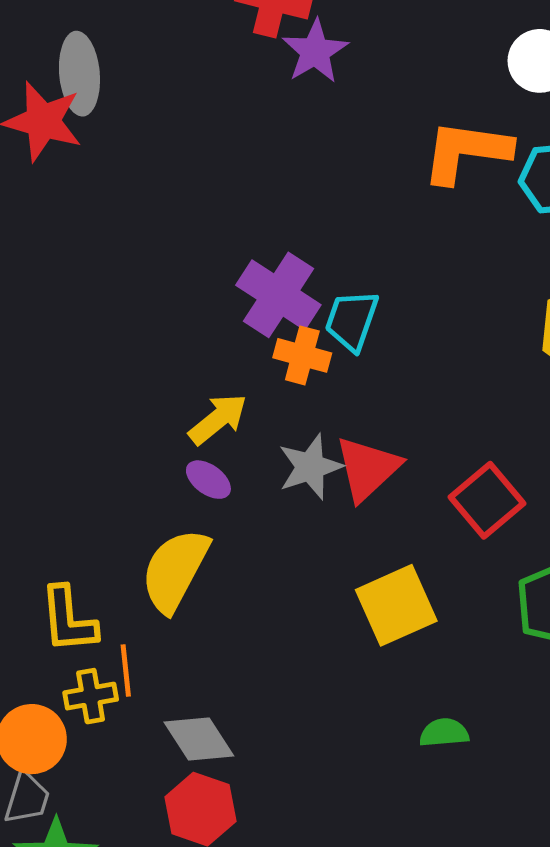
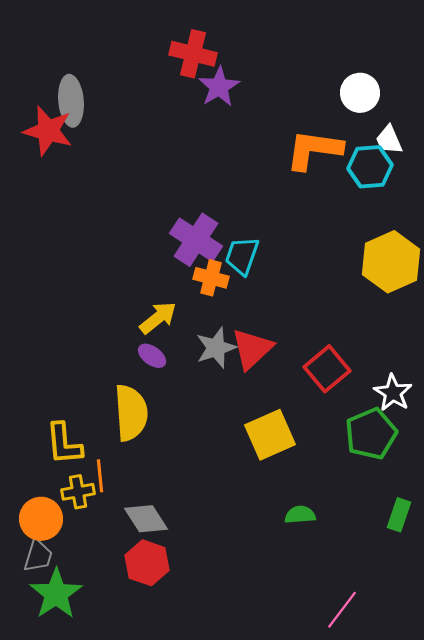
yellow semicircle: (175, 570) -> (131, 413), turned 148

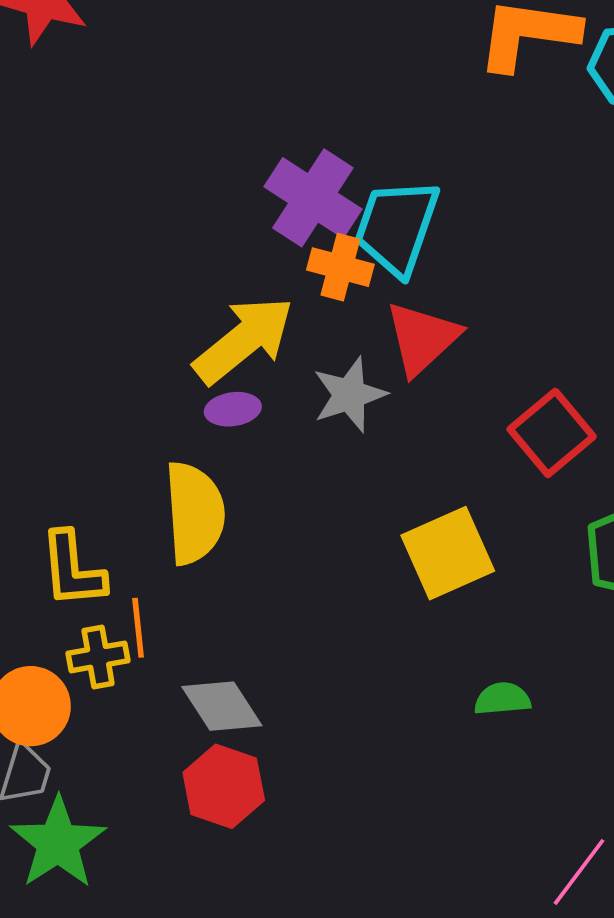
cyan trapezoid: (242, 256) -> (397, 227), size x1.4
yellow arrow: (158, 318) -> (244, 340), size x1.5
red triangle: (252, 349) -> (422, 338), moved
purple ellipse: (152, 356) -> (233, 409), turned -44

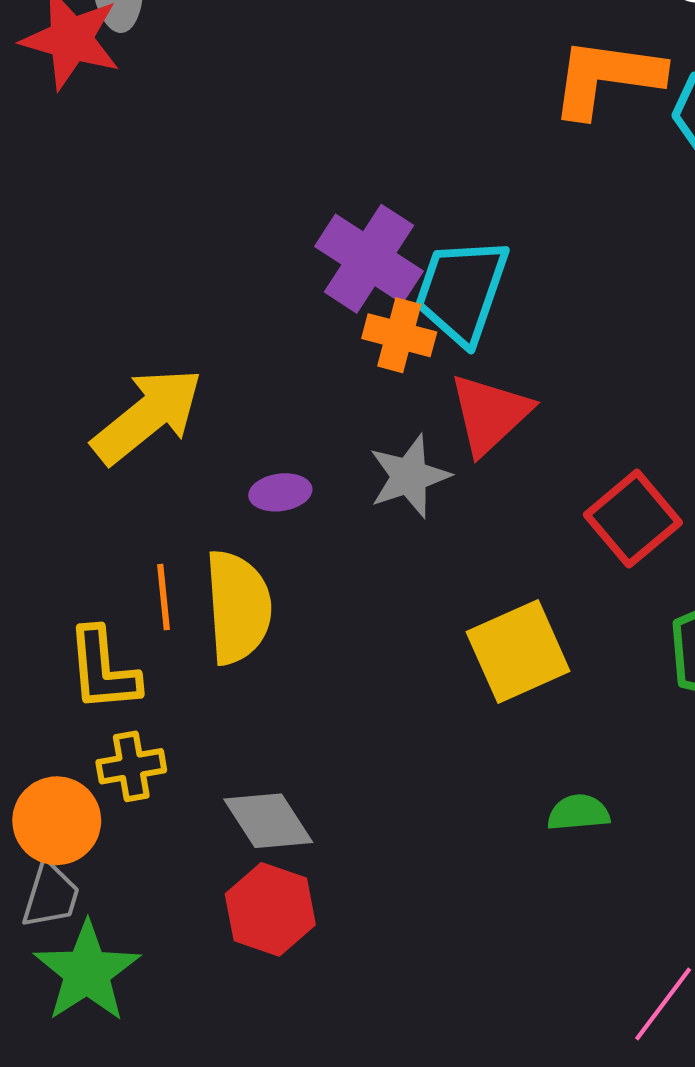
yellow arrow: (244, 340) -> (147, 416), moved
orange line: (138, 628) -> (164, 597), moved

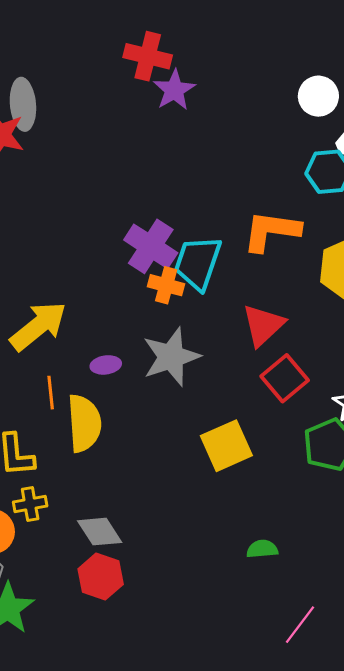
orange L-shape: (607, 77) -> (271, 231), moved
red triangle: (490, 414) -> (263, 325), moved
gray star: (409, 476) -> (171, 357), size x1.4
orange line: (164, 597) -> (51, 393), moved
green semicircle: (578, 813) -> (262, 549), moved

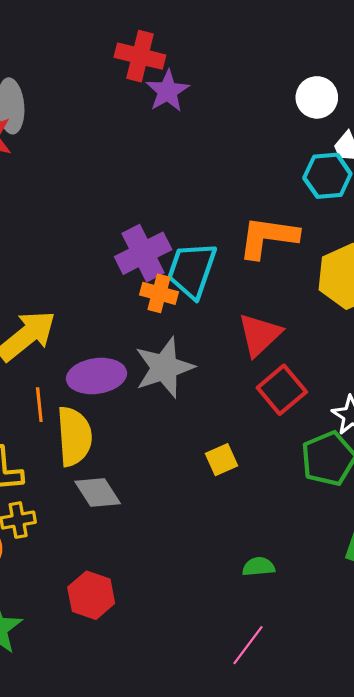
purple cross: (151, 246) -> (143, 253), turned 30
purple ellipse: (106, 365) -> (97, 376), size x1.8
yellow square: (226, 446) -> (221, 460), size x0.6
gray diamond: (100, 532) -> (98, 493), moved
pink line: (300, 625) -> (248, 645), moved

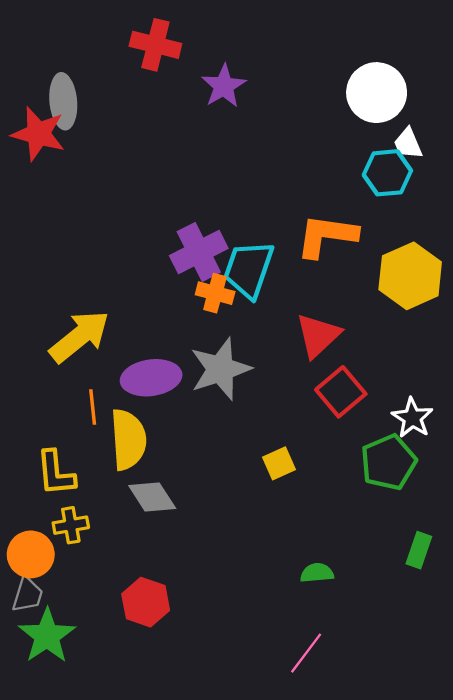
red cross: (140, 56) -> (155, 45), moved
white circle: (317, 97) -> (377, 93), size x1.4

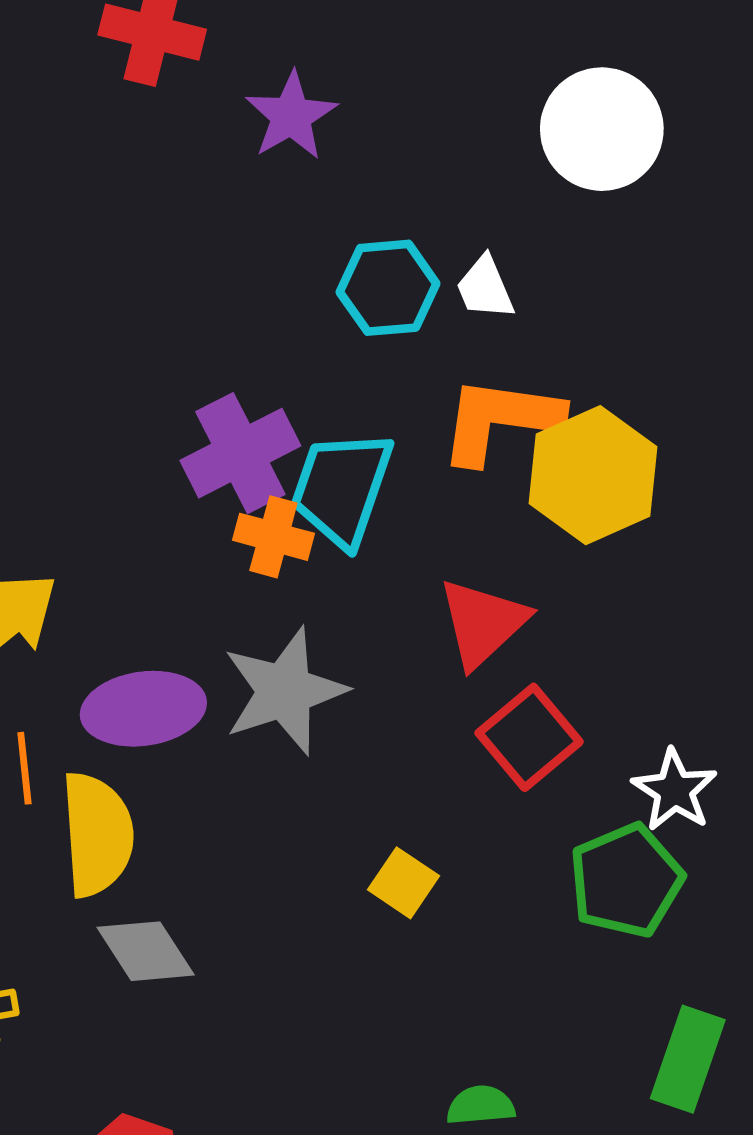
white trapezoid: (408, 144) -> (485, 288), moved
cyan hexagon: (387, 173) -> (388, 288), moved
yellow hexagon: (410, 276) -> (593, 475), moved
yellow square: (279, 463) -> (403, 883), turned -32
green rectangle: (419, 550) -> (688, 1059), size x1.4

